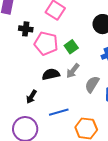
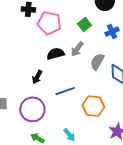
green square: (71, 47) -> (84, 24), moved

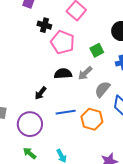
orange hexagon: (93, 106) -> (92, 119), moved

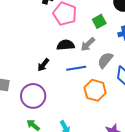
blue line: (66, 112) -> (76, 68), moved

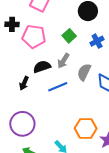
black arrow: (43, 65) -> (24, 83), moved
orange hexagon: (95, 90) -> (86, 128), moved

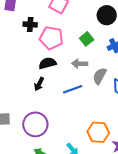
gray arrow: (63, 61) -> (80, 64), turned 56
black semicircle: (42, 67) -> (47, 63), moved

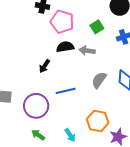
black semicircle: (47, 63) -> (65, 47), moved
gray semicircle: (100, 76) -> (99, 80), moved
blue line: (73, 89) -> (66, 91), moved

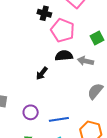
blue line: (66, 91) -> (59, 119), moved
purple circle: (36, 106) -> (31, 112), size x0.6

